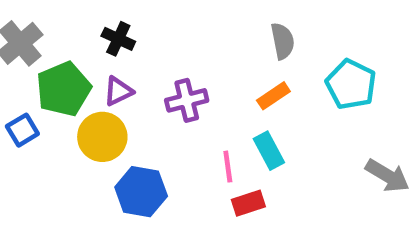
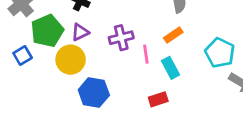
cyan pentagon: (351, 84) -> (220, 53), moved
pink line: (228, 167) -> (146, 54), moved

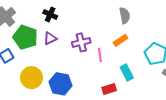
green pentagon: (47, 31) -> (25, 37), turned -30
yellow circle: (71, 60) -> (32, 78), moved
cyan rectangle: (171, 68) -> (127, 72), moved

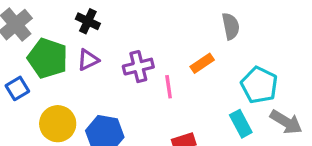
gray semicircle: (125, 16) -> (231, 26), moved
cyan rectangle: (127, 72) -> (241, 124), moved

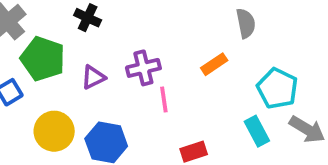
purple triangle: (88, 60) -> (93, 77), moved
pink line: (169, 87) -> (164, 100), moved

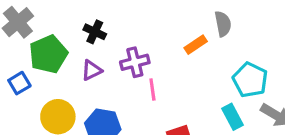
black cross: (88, 18) -> (95, 32), moved
green pentagon: (43, 59) -> (48, 54), turned 30
orange rectangle: (214, 64) -> (196, 45), moved

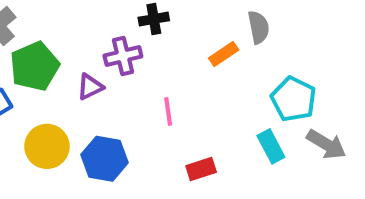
black cross: (95, 32) -> (154, 19), moved, turned -35
purple cross: (135, 62) -> (123, 56), moved

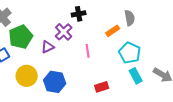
purple cross: (123, 56) -> (64, 32), turned -30
cyan pentagon: (294, 99) -> (130, 53), moved
pink line: (168, 111) -> (88, 51), moved

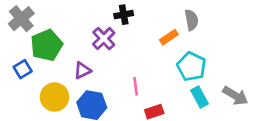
purple triangle: (48, 47) -> (82, 70), moved
pink line: (88, 51) -> (136, 86), moved

